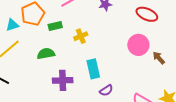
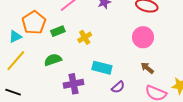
brown arrow: (159, 58) -> (147, 68), moved
cyan rectangle: (93, 69) -> (102, 68), turned -54

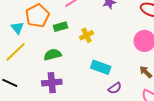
cyan triangle: (15, 37) -> (17, 28), turned -48
purple cross: (73, 84) -> (52, 83), moved

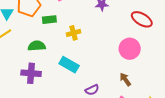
cyan rectangle: (101, 67) -> (69, 65), moved

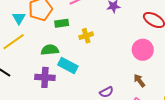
cyan rectangle: (69, 65) -> (68, 65), moved

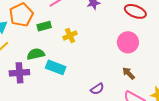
purple cross: (45, 77) -> (19, 73), moved

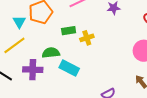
green rectangle: (44, 26) -> (69, 31), moved

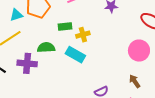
cyan triangle: (19, 22) -> (16, 15), turned 40
cyan rectangle: (69, 68) -> (75, 55), moved

